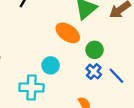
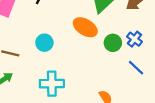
cyan circle: (51, 65) -> (44, 43), moved
blue cross: (94, 72) -> (134, 39), moved

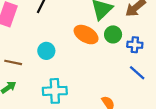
blue cross: (134, 39) -> (135, 45), turned -32
green circle: (113, 43) -> (113, 34), moved

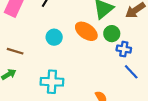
blue cross: (135, 45) -> (124, 49), moved
cyan circle: (46, 51) -> (54, 37), moved

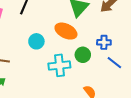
green circle: (112, 34) -> (83, 55), moved
cyan cross: (52, 82) -> (59, 65), moved

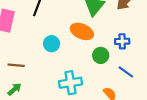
blue line: (114, 63) -> (126, 72), moved
cyan cross: (59, 65) -> (70, 83), moved

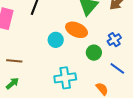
blue cross: (122, 41) -> (114, 40), turned -32
cyan circle: (52, 44) -> (56, 40), moved

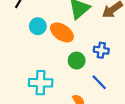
cyan circle: (56, 40) -> (38, 26), moved
blue cross: (114, 40) -> (101, 50), turned 32

